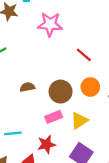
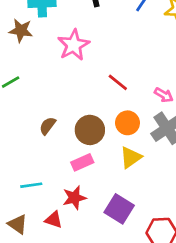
pink star: (50, 24) -> (74, 45), turned -30
brown semicircle: (27, 87) -> (48, 126), turned -40
yellow triangle: (79, 121) -> (131, 157), moved

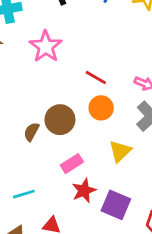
orange circle: (128, 123) -> (101, 108), moved
brown circle: (90, 130) -> (60, 120), moved
red star: (74, 198) -> (84, 191), moved

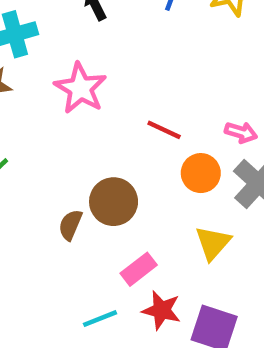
orange circle: (101, 108) -> (201, 173), moved
red star: (84, 191) -> (162, 310), turned -30
cyan line: (24, 194) -> (100, 319), moved

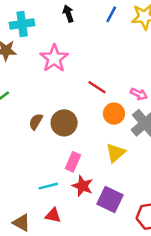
brown semicircle: (70, 225) -> (36, 122), moved
pink rectangle: (139, 269) -> (73, 162), turned -36

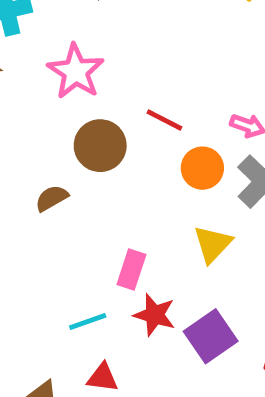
brown semicircle: (36, 122) -> (52, 198), turned 35
brown circle: (64, 123) -> (100, 146), moved
purple square: (110, 200) -> (211, 336), turned 35

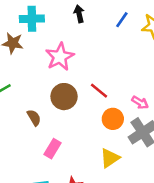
brown semicircle: (52, 198) -> (34, 118), turned 77
pink rectangle: (131, 270) -> (53, 149), moved

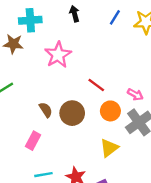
brown circle: (64, 97) -> (72, 113), moved
brown semicircle: (34, 118) -> (46, 110), moved
pink rectangle: (53, 149) -> (33, 141), moved

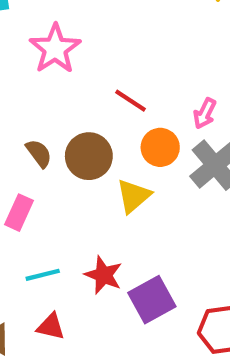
pink arrow: (135, 94) -> (205, 113), turned 91
yellow triangle: (109, 148) -> (133, 196), moved

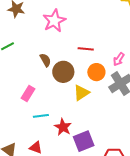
red line: (130, 101) -> (86, 49), turned -35
brown semicircle: (39, 153) -> (45, 60), moved
cyan line: (43, 275) -> (41, 116), moved

